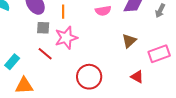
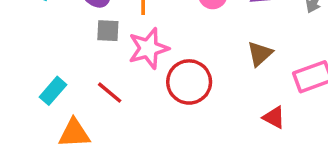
red line: (45, 54) -> (110, 93), moved
red circle: (89, 77) -> (189, 82), moved

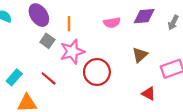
gray square: (108, 31) -> (47, 41), turned 32

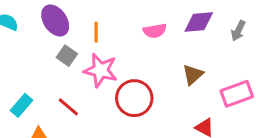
pink star: (72, 52) -> (101, 70), turned 30

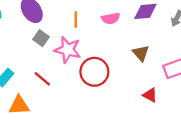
orange line: (96, 32) -> (76, 20), moved
brown triangle: (193, 75) -> (141, 53), turned -30

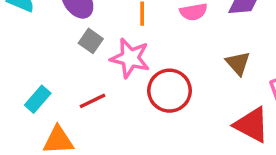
red line: (42, 79) -> (92, 101), turned -66
red triangle: (150, 95) -> (252, 125), size x1.6

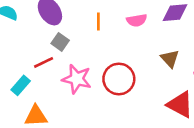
pink star: (130, 58) -> (77, 79), moved
red line: (92, 101) -> (44, 62), moved

